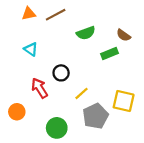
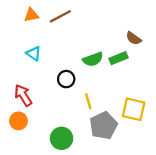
green semicircle: (86, 33) -> (93, 59), moved
red arrow: (39, 88) -> (23, 95), moved
yellow line: (82, 93) -> (88, 101), turned -64

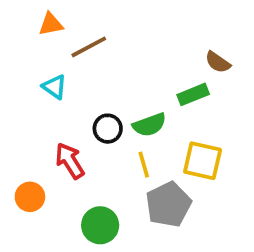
brown line: (60, 16) -> (89, 47), moved
green semicircle: (93, 59) -> (149, 125), moved
red arrow: (23, 95) -> (70, 161), moved
yellow square: (134, 109) -> (203, 161), moved

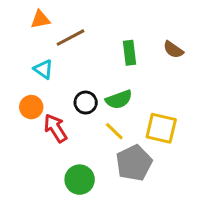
green rectangle: (193, 94) -> (129, 53), moved, turned -75
yellow line: (144, 165) -> (114, 131), turned -30
orange circle: (30, 197) -> (31, 107), moved

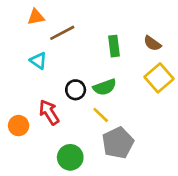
orange circle: (31, 107) -> (19, 126), moved
yellow square: (161, 128) -> (159, 78), moved, turned 36

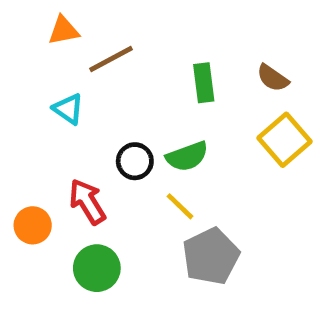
green circle: (70, 157) -> (97, 268), moved

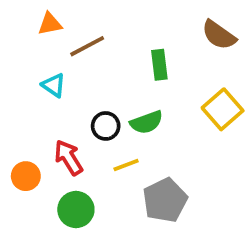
brown semicircle: (273, 78) -> (219, 35), moved, size x1.4
yellow line: (180, 206) -> (126, 165), moved, turned -65

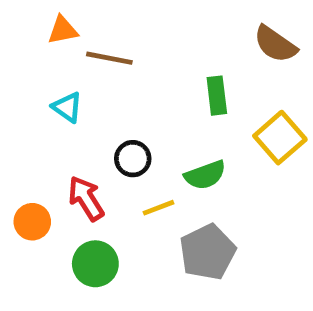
brown line: (87, 46) -> (109, 58), turned 39
green rectangle: (159, 65) -> (217, 96), moved
green semicircle: (146, 122) -> (205, 175), moved

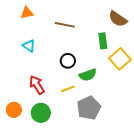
brown line: (109, 58) -> (65, 25), moved
green rectangle: (217, 96) -> (103, 41), moved
black circle: (133, 159) -> (68, 61), moved
orange circle: (32, 222) -> (14, 110), moved

